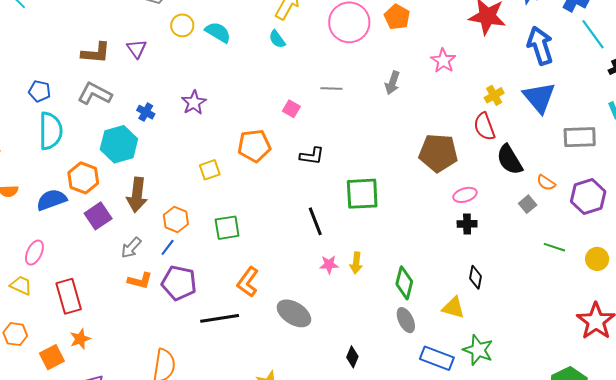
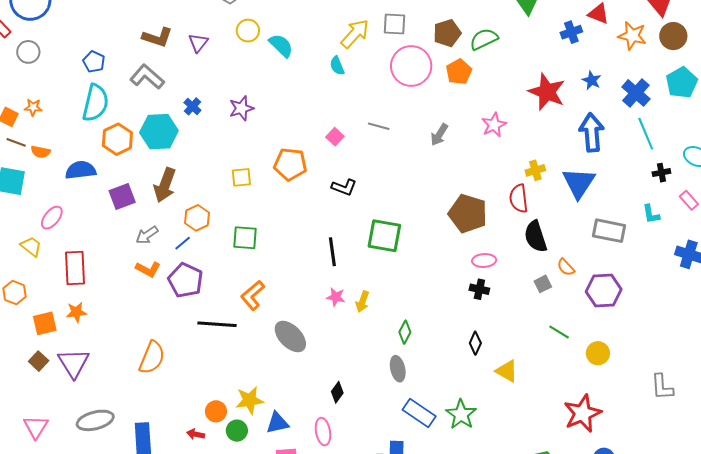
orange hexagon: (83, 178) -> (117, 139), moved
green diamond: (404, 283) -> (405, 332), size x0.7
yellow triangle: (453, 308) -> (507, 371), moved

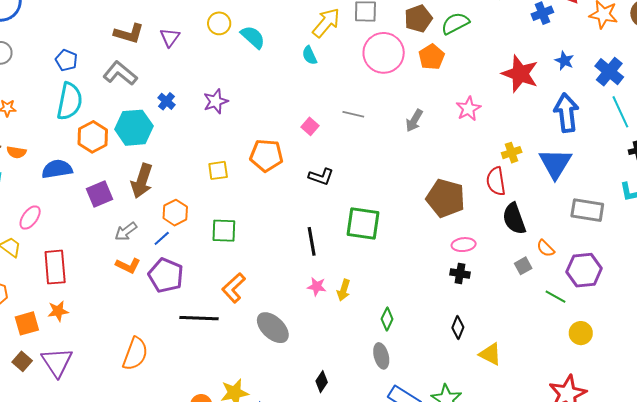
green line: (559, 332) -> (556, 297), moved

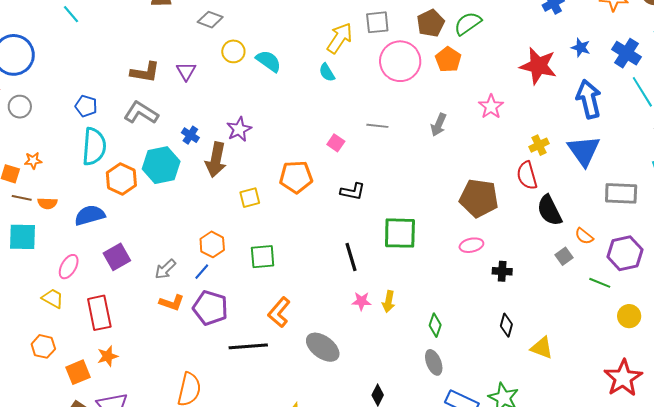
brown arrow: (142, 181) -> (216, 160), moved
purple square: (100, 194) -> (117, 257), moved
pink ellipse: (464, 245) -> (471, 245), moved

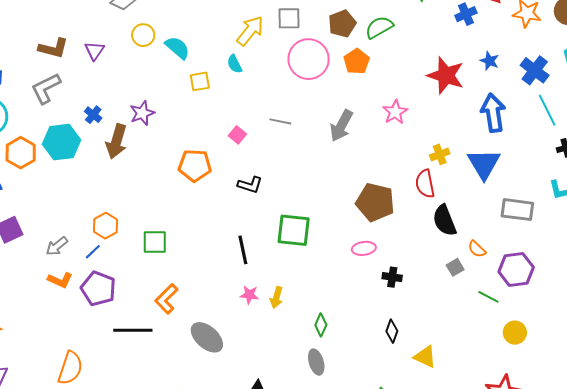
gray L-shape: (141, 113) -> (46, 88), turned -64
gray arrow: (439, 125) -> (341, 126), size x1.4
yellow square: (250, 198) -> (200, 81), moved

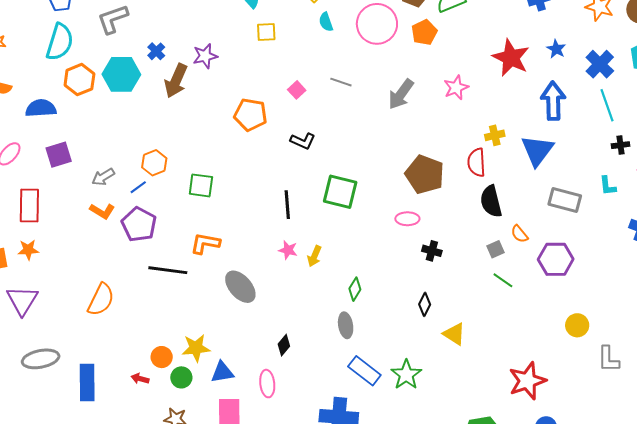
cyan semicircle: (235, 64) -> (326, 22), moved
green line: (488, 297) -> (503, 280), moved
orange L-shape: (166, 299) -> (205, 243), turned 48
yellow circle: (515, 333) -> (577, 325), moved

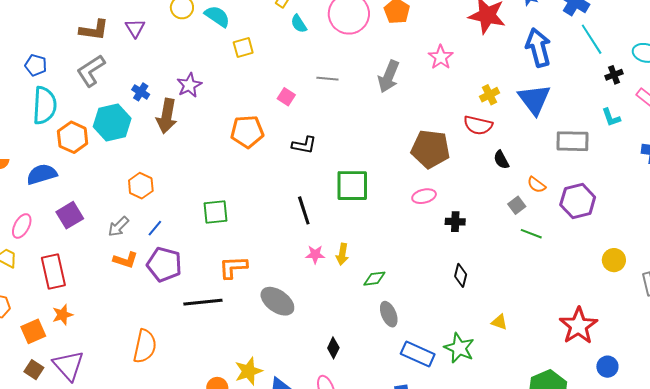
red semicircle: (476, 162) -> (478, 125), turned -60
orange hexagon: (154, 163) -> (141, 186), moved
black semicircle: (491, 201) -> (501, 160), size x0.6
green diamond: (355, 289) -> (374, 279), moved, turned 65
yellow triangle: (454, 334) -> (499, 322), moved, size x0.7

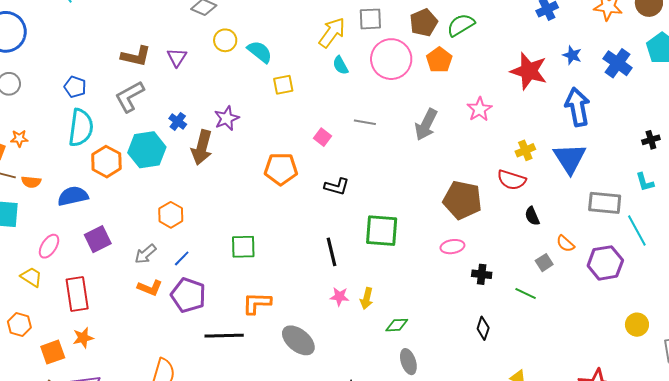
cyan line: (592, 39) -> (637, 231), moved
green line: (531, 234) -> (526, 293), moved

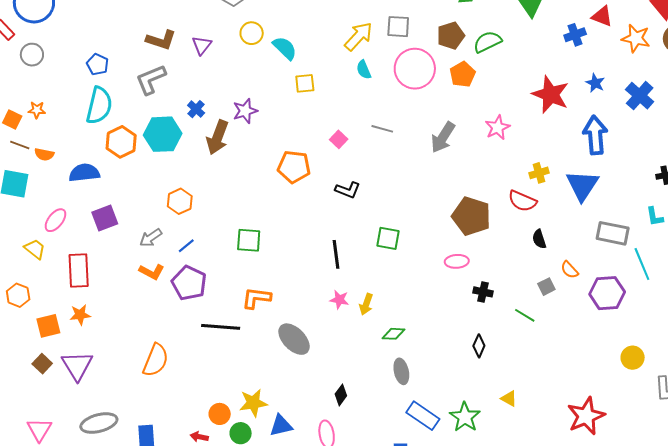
green square: (382, 231) -> (388, 238), size x0.7

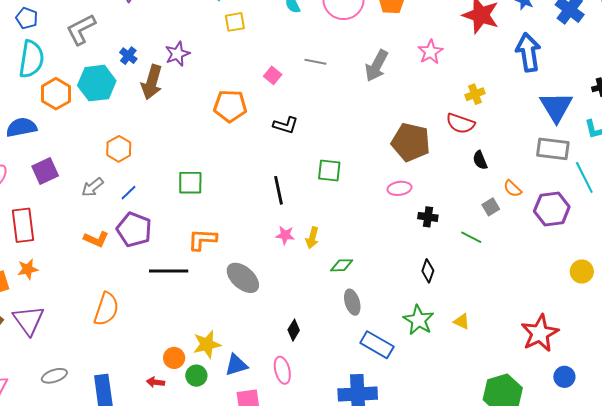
blue triangle: (582, 185) -> (556, 107), moved
orange L-shape: (152, 272) -> (96, 239), moved
green star: (465, 417) -> (419, 320), moved
gray ellipse: (99, 423) -> (54, 376), size x0.7

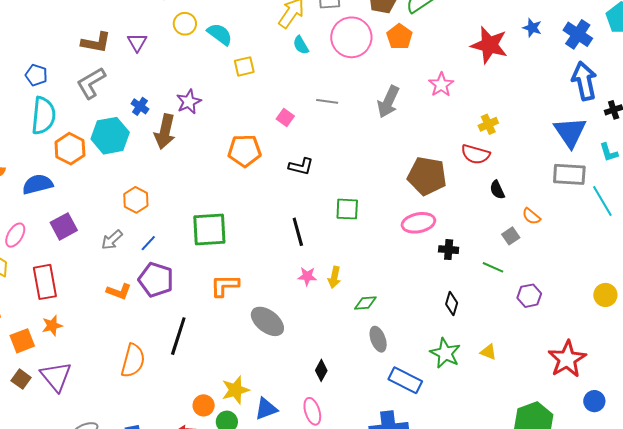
blue arrow: (528, 52) -> (584, 81), moved
green square: (190, 183) -> (209, 229), size x1.4
pink ellipse: (399, 188) -> (418, 223), size x1.4
purple hexagon: (552, 209) -> (529, 296), moved, size x0.7
black line: (169, 271) -> (178, 336), moved, turned -69

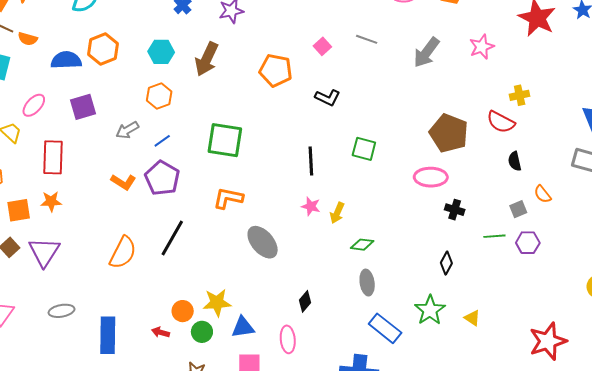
brown arrow: (165, 132) -> (207, 59), moved
cyan hexagon: (110, 136) -> (161, 52), moved, size x0.7
orange hexagon: (70, 149) -> (103, 49), moved
green line: (493, 267) -> (494, 236), turned -40
purple hexagon: (529, 296) -> (528, 243), moved

